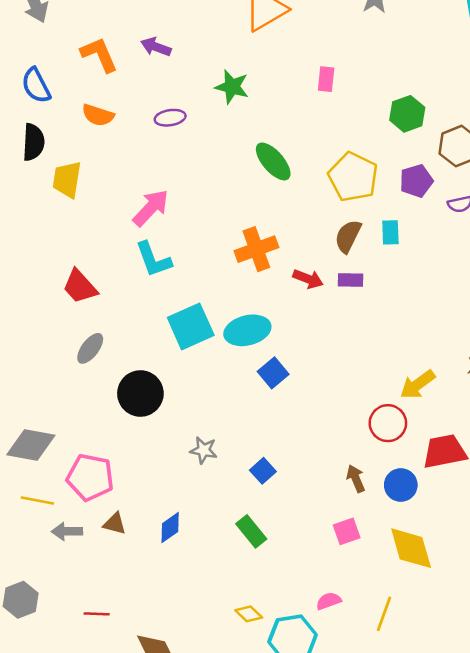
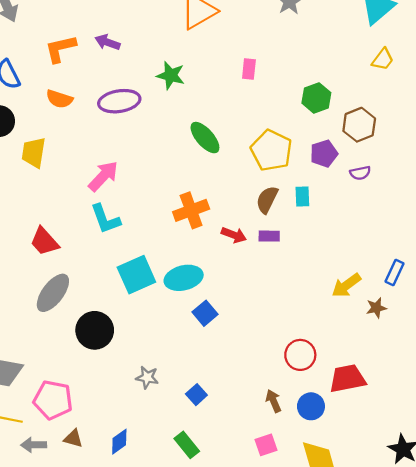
orange L-shape: (99, 55) -> (60, 49), turned -80
purple ellipse: (170, 118) -> (119, 101), size x1.6
gray ellipse: (90, 348) -> (53, 293), size x1.5
yellow arrow: (418, 384) -> (346, 285), moved

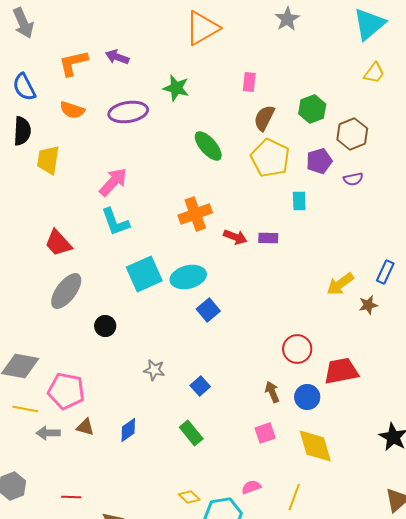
brown semicircle: (267, 200) -> (264, 118), moved
black circle: (95, 330) -> (105, 326), size x0.6

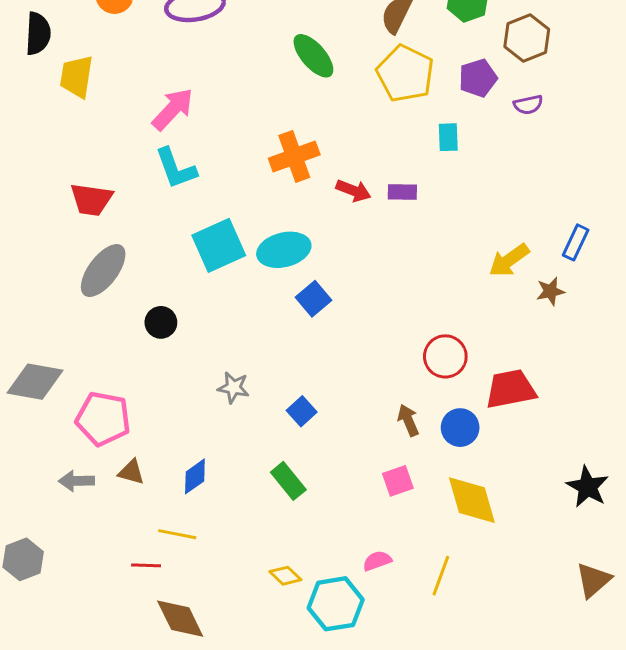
red trapezoid: (58, 243) -> (91, 199), turned -40
yellow line: (25, 409) -> (177, 534), moved
red line: (71, 497) -> (146, 565), moved

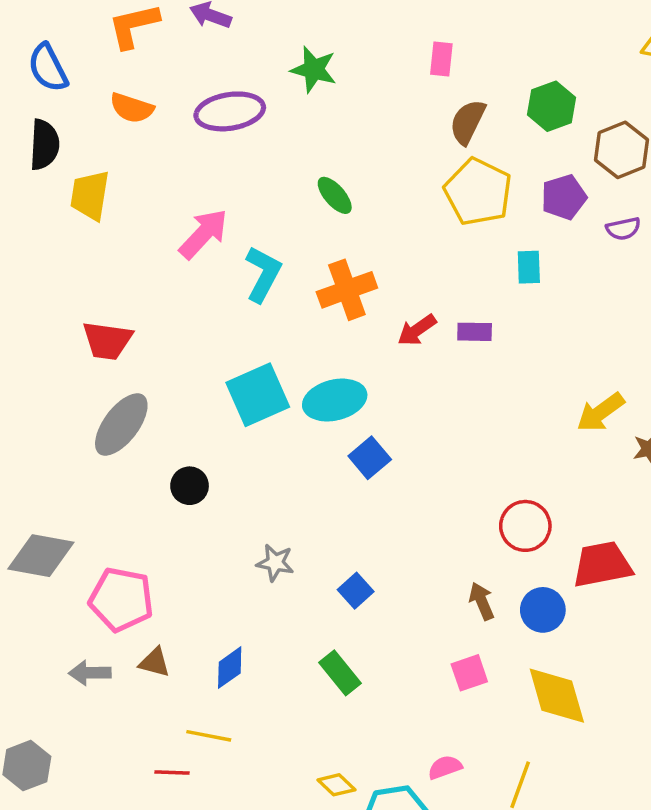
green ellipse: (313, 56) -> (335, 195), moved, size x0.7
cyan L-shape: (176, 168) -> (263, 274), moved, turned -132
red arrow: (353, 191) -> (417, 330), turned 124

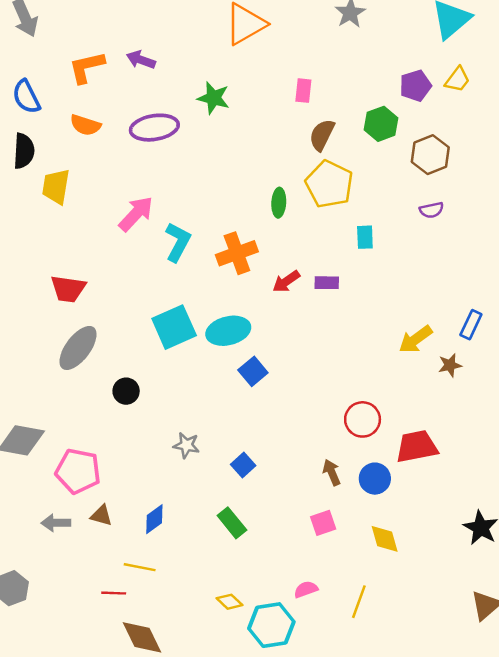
green ellipse: (335, 195) -> (279, 203), moved, turned 44
purple pentagon: (564, 197) -> (415, 86), moved
yellow diamond: (557, 696) -> (385, 539), size x0.7

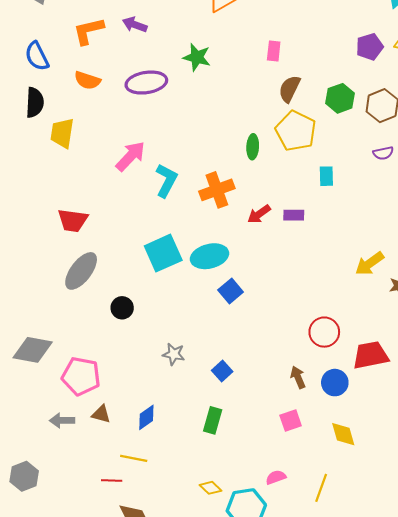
green hexagon: (381, 124) -> (340, 98), moved
green rectangle: (232, 523) -> (213, 420), turned 55

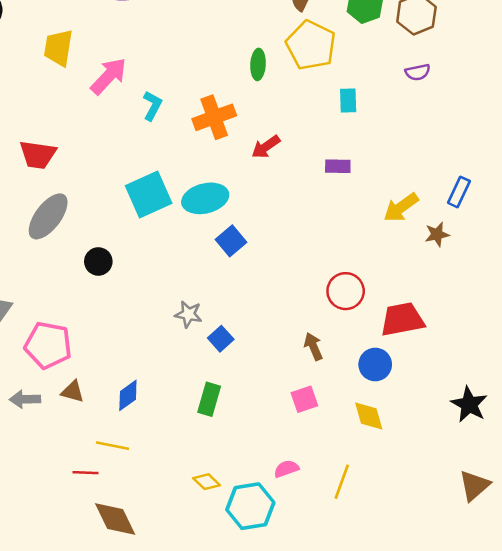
yellow trapezoid: (62, 133) -> (58, 48), moved
cyan L-shape: (166, 180) -> (152, 106), size x0.7
purple rectangle: (294, 215) -> (338, 166), moved
gray star: (174, 354) -> (188, 314), moved
blue circle: (335, 383) -> (375, 364), moved

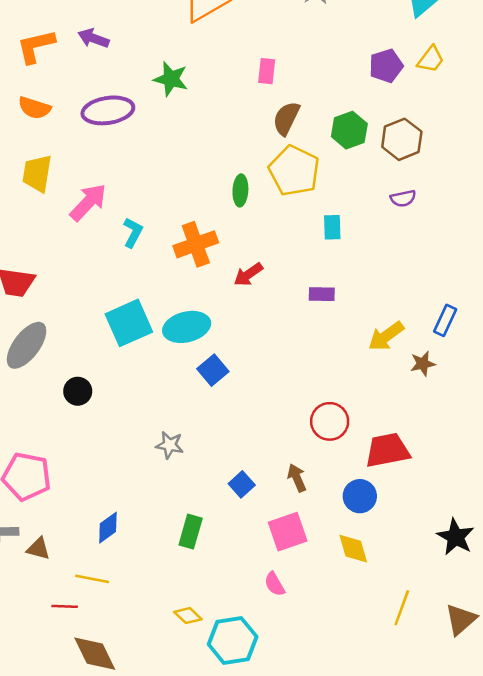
blue square: (221, 339) -> (242, 484), moved
brown triangle: (73, 392) -> (38, 549), moved
pink square: (304, 399) -> (288, 532), size x1.4
pink semicircle: (286, 469) -> (275, 584), moved, turned -100
yellow line: (342, 482) -> (402, 608), moved

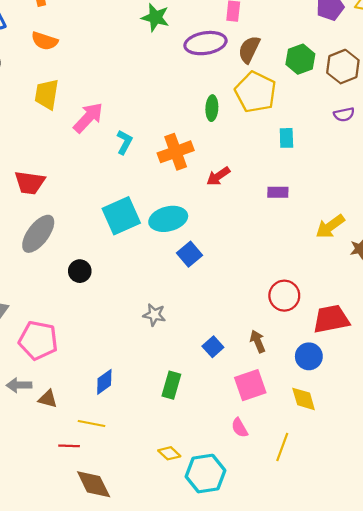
purple ellipse: (108, 110) -> (205, 43), moved
yellow line: (402, 608) -> (282, 447), moved

